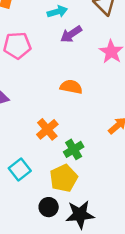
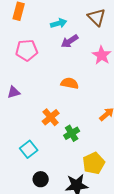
yellow pentagon: (64, 178) -> (94, 163), moved
black circle: (49, 207) -> (41, 179), moved

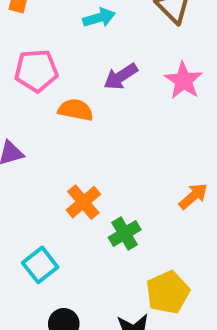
purple arrow: (70, 41) -> (121, 77), moved
orange semicircle: (70, 83) -> (76, 110), moved

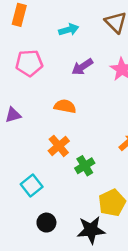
orange semicircle: (76, 110) -> (65, 106), moved

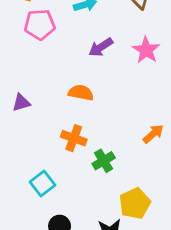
pink pentagon: (29, 63) -> (40, 25), moved
orange cross: (59, 146) -> (74, 138), turned -30

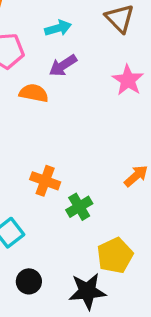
purple arrow: (101, 47) -> (63, 65), moved
orange semicircle: (81, 93) -> (34, 93), moved

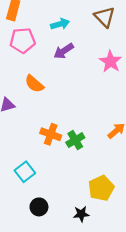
orange semicircle: (34, 93) -> (34, 84), moved, turned -150
green cross: (79, 207) -> (75, 140), moved
black star: (87, 291) -> (81, 214), size x0.6

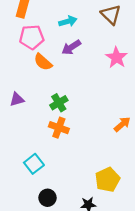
orange semicircle: (34, 84) -> (43, 62), moved
green cross: (75, 140) -> (59, 103), moved

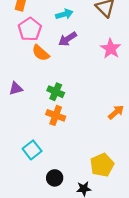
pink pentagon: (32, 37) -> (30, 29), turned -30
green cross: (59, 103) -> (56, 92), turned -35
black circle: (48, 198) -> (55, 178), moved

